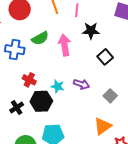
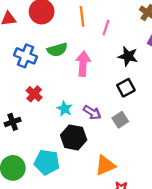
black star: (91, 31) -> (128, 56), moved
gray square: (110, 96) -> (120, 120), moved
black hexagon: (41, 101) -> (74, 137), moved

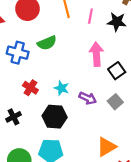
black star: (128, 56) -> (117, 22), moved
pink arrow: (83, 64) -> (96, 54), moved
cyan star: (65, 109) -> (61, 88), moved
black hexagon: (74, 137) -> (55, 117), moved

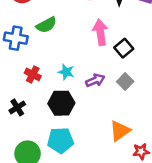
purple arrow: (88, 98) -> (95, 80), turned -42

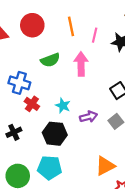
pink arrow: (100, 32) -> (81, 64), moved
blue cross: (16, 38) -> (19, 83), moved

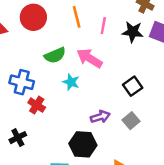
pink arrow: (81, 64) -> (89, 58), turned -55
cyan star: (63, 106) -> (71, 82), moved
black hexagon: (55, 134) -> (83, 144), moved

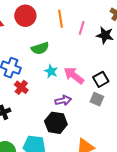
pink arrow: (89, 58) -> (74, 76), moved
purple arrow: (100, 117) -> (63, 100), moved
gray square: (131, 121) -> (97, 99), moved, turned -32

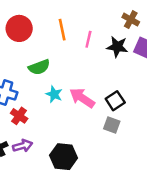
purple arrow: (63, 100) -> (23, 146), moved

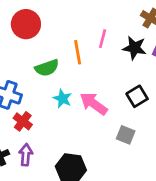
orange line: (62, 30) -> (78, 52), moved
black square: (115, 101) -> (137, 96), moved
purple arrow: (23, 146) -> (26, 155), turned -72

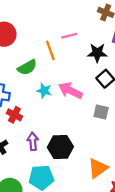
pink line: (103, 39) -> (69, 36), turned 70
black star: (134, 48) -> (97, 53), moved
purple arrow: (26, 155) -> (33, 141), moved

